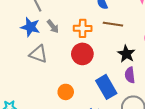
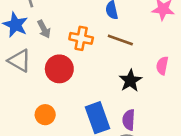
red circle: (82, 54) -> (59, 69), moved
purple semicircle: (130, 75) -> (129, 120), moved

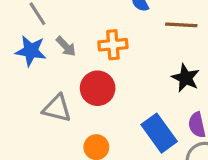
brown line: (120, 40) -> (181, 25), moved
gray triangle: (19, 61) -> (57, 108), moved

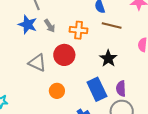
brown line: (181, 25) -> (112, 25), moved
black star: (186, 78) -> (108, 58), moved

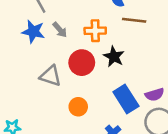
black star: (108, 58) -> (114, 57), moved
purple semicircle: (121, 89) -> (155, 95), turned -98

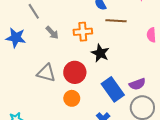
blue star: (33, 32) -> (16, 38), moved
red circle: (82, 63) -> (75, 72), moved

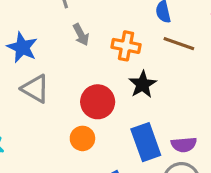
blue star: (16, 38) -> (22, 47), moved
gray triangle: (46, 73) -> (35, 89), moved

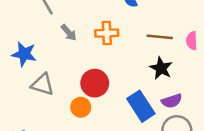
brown line: (179, 44) -> (160, 37), moved
black star: (143, 84) -> (161, 68), moved
orange circle: (82, 138) -> (81, 107), moved

